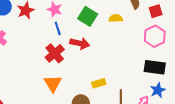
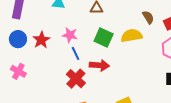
yellow semicircle: (116, 18) -> (132, 36), size x1.5

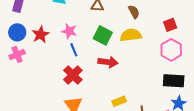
brown semicircle: (148, 17) -> (134, 12), moved
red arrow: (99, 65) -> (108, 62), moved
pink cross: (18, 71) -> (17, 54), moved, turned 35

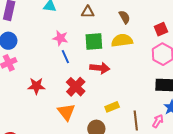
red star: (40, 35) -> (36, 86), moved, turned 30
green square: (103, 35) -> (94, 41), turned -30
red cross: (73, 75) -> (76, 87), moved

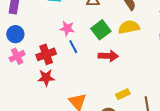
green square: (94, 41) -> (101, 30), turned -30
red cross: (76, 87) -> (46, 54), moved, turned 30

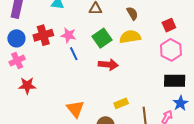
red cross: (46, 54) -> (43, 35), moved
red star: (46, 78) -> (27, 86), moved

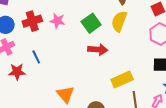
yellow semicircle: (130, 37) -> (119, 21), turned -60
blue line: (74, 54) -> (36, 57), moved
yellow rectangle: (121, 103) -> (122, 80), moved, size x1.5

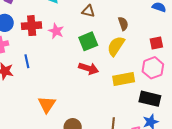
yellow rectangle: (122, 80) -> (124, 79), moved

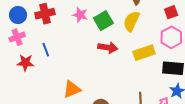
pink star: (56, 31) -> (80, 15), moved
orange triangle: (47, 104) -> (72, 89), turned 42

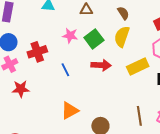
red cross: (45, 14) -> (37, 52), moved
blue line: (46, 50) -> (65, 70), moved

